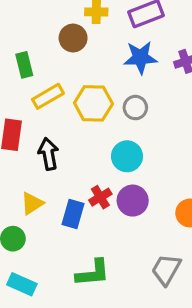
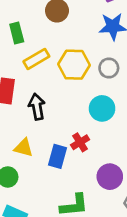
purple circle: (133, 201) -> (110, 177), moved
yellow triangle: (32, 203) -> (24, 148), turned 48

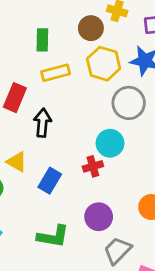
yellow hexagon: (74, 65) -> (104, 64), moved
gray circle: (109, 68) -> (129, 103), size x1.5
red cross: (80, 142) -> (93, 166), moved

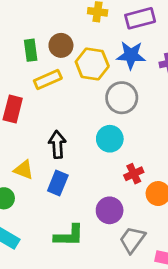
brown circle: (91, 28) -> (61, 45), moved
black arrow: (42, 123) -> (57, 144), moved
red cross: (93, 166) -> (134, 174), moved

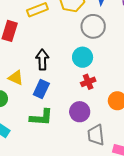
red cross: (134, 174) -> (88, 82), moved
green L-shape: (69, 236) -> (41, 117), moved
gray trapezoid: (132, 240) -> (96, 135), turned -45

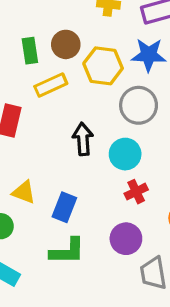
black arrow: (42, 60) -> (83, 139), moved

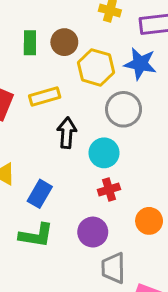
yellow rectangle: (51, 85) -> (45, 97), moved

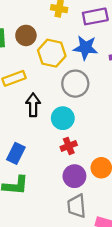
purple circle: (93, 232) -> (74, 176), moved

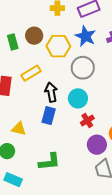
blue star: (85, 48) -> (85, 36), turned 30
blue rectangle: (16, 153) -> (49, 116), moved

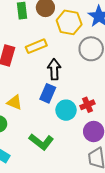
cyan circle: (78, 98) -> (66, 110), moved
green L-shape: (49, 162) -> (41, 142), turned 35

